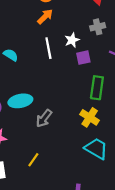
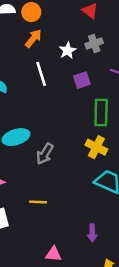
white star: (72, 40) -> (68, 51), moved
yellow line: (33, 160) -> (38, 202), turned 64

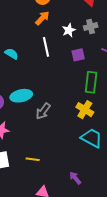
yellow line: (38, 202) -> (33, 159), moved
purple arrow: (92, 233) -> (75, 178), turned 136

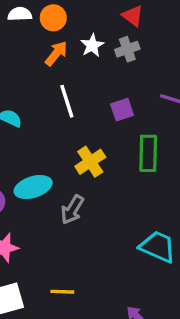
gray cross: (91, 27) -> (127, 49), moved
white star: (69, 30) -> (92, 45), moved
yellow cross: (85, 110) -> (90, 162), moved, turned 30

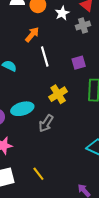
white star: (92, 45) -> (62, 13), moved
orange arrow: (56, 53) -> (32, 34), moved
yellow line: (62, 292) -> (38, 174), turned 48

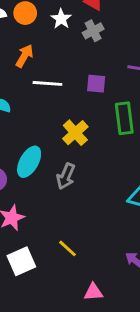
white line: (45, 56) -> (47, 83), turned -60
purple square: (79, 63) -> (96, 84), turned 32
cyan ellipse: (22, 109) -> (29, 162), turned -35

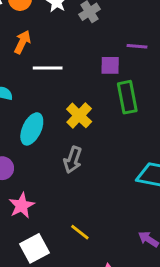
purple square: (96, 84) -> (110, 65), moved
cyan ellipse: (29, 162) -> (32, 129), moved

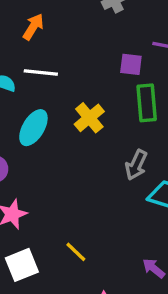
white line: (48, 68) -> (41, 73), moved
gray arrow: (73, 160) -> (136, 165), moved

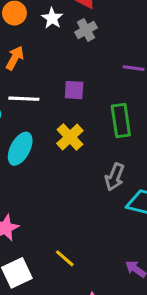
purple square: (131, 64) -> (74, 90), moved

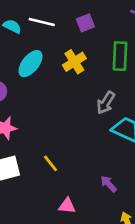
purple square: (74, 90) -> (85, 23), turned -36

